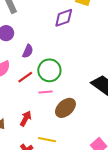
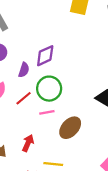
purple diamond: (64, 18) -> (45, 56), moved

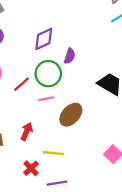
purple semicircle: (24, 70) -> (70, 56), moved

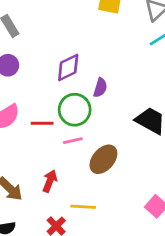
red line: (21, 84) -> (42, 123), turned 42

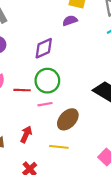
purple semicircle: (100, 88) -> (70, 21), moved, turned -128
yellow line: (83, 207) -> (59, 147), moved

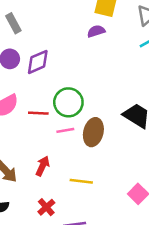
purple diamond: (44, 48) -> (38, 62), moved
brown ellipse: (68, 119) -> (93, 132), moved, turned -30

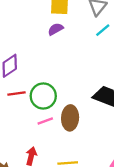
red line: (38, 113) -> (17, 94), moved

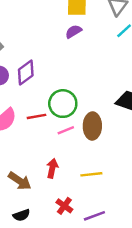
red line: (17, 94) -> (36, 116), moved

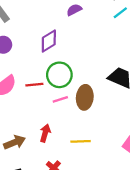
purple diamond: (26, 72) -> (49, 41), moved
brown arrow: (20, 181) -> (15, 142), turned -60

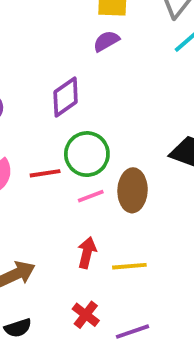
red arrow: (45, 133) -> (87, 253), moved

